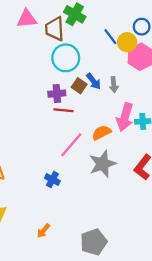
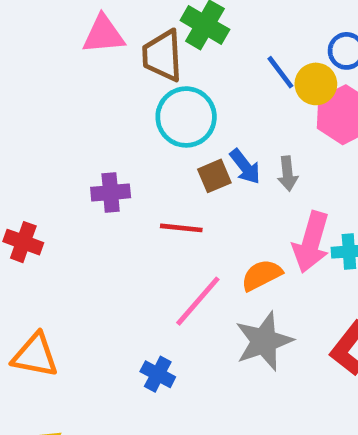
brown square: (79, 86) -> (214, 176), turned 32
purple cross: (57, 94) -> (111, 193), moved

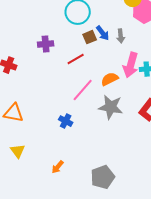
red line: (181, 228) -> (76, 59), turned -36
gray star: (264, 341) -> (111, 107), turned 30

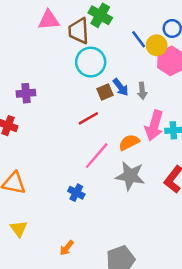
purple cross: (46, 44) -> (26, 93), moved

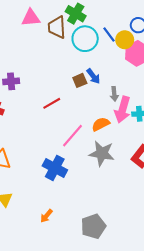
cyan circle: (91, 62) -> (85, 39), moved
gray arrow: (142, 91) -> (114, 94), moved
red line: (88, 118) -> (52, 103), moved
blue cross: (76, 193) -> (55, 168), size x1.6

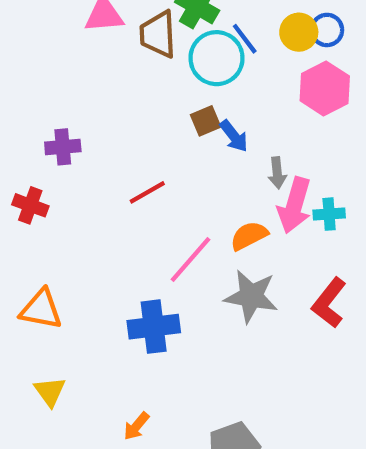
blue line: (109, 35) -> (245, 39), moved
yellow circle: (125, 40) -> (299, 32), moved
brown square: (80, 80) -> (206, 121), moved
blue cross: (55, 168) -> (154, 327), turned -35

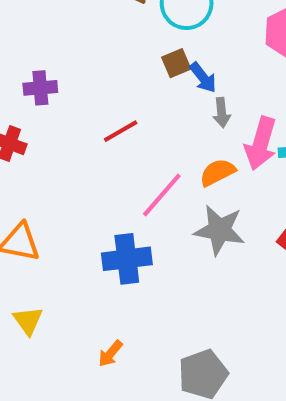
gray arrow: (277, 173) -> (222, 113), moved

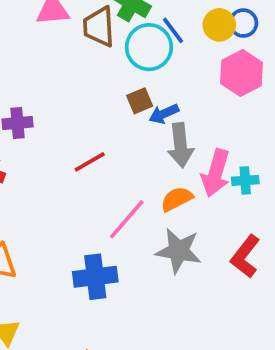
blue arrow: (203, 78) -> (164, 114), turned 104
gray arrow: (222, 113) -> (180, 145), size x1.6

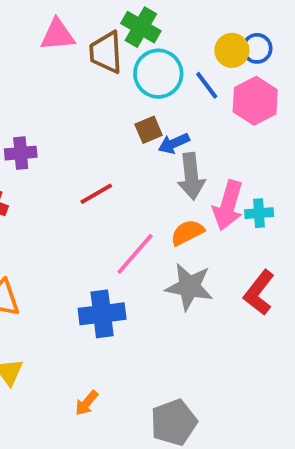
blue line: (173, 30) -> (207, 85), moved

